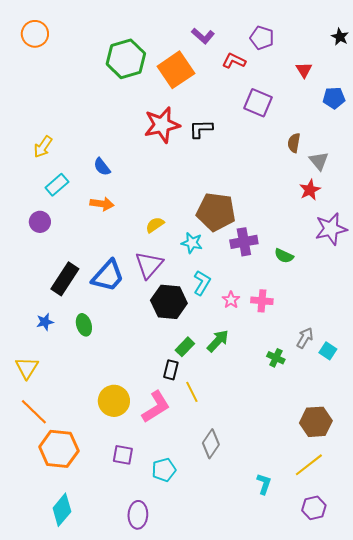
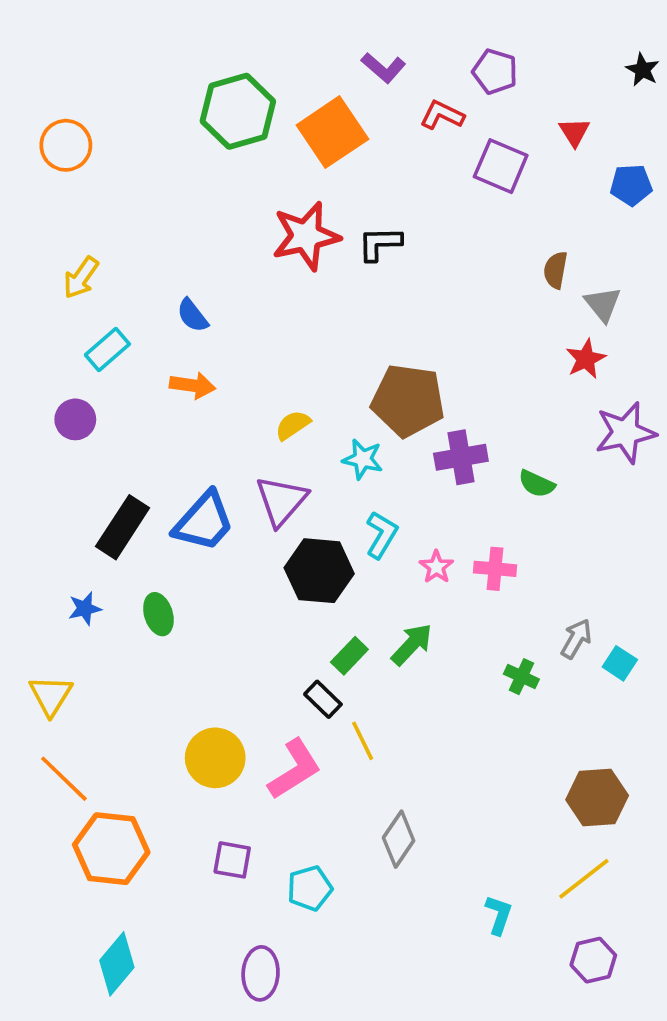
orange circle: (35, 34) -> (66, 145), moved
purple square: (258, 103) -> (501, 166), moved
black rectangle: (171, 370) -> (323, 699), turned -60

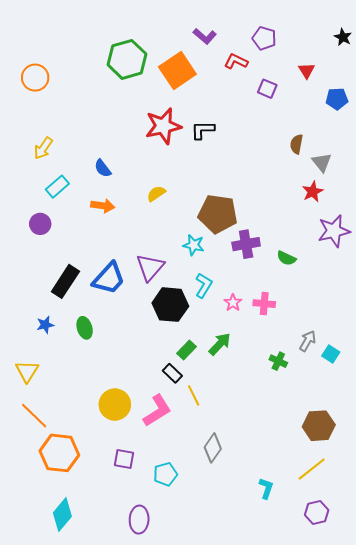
purple square: (501, 166) -> (267, 89), size x0.7
yellow semicircle: (293, 425) -> (156, 194), moved

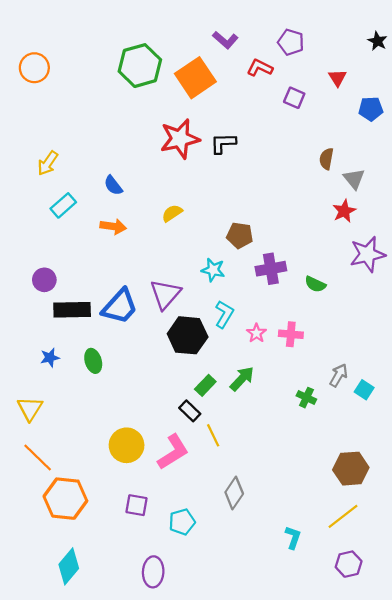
orange circle: (35, 78) -> (34, 68), moved
brown pentagon: (218, 214) -> (240, 235), size x0.6
purple circle: (40, 224) -> (44, 280), moved
black rectangle: (65, 281) -> (72, 310), turned 56

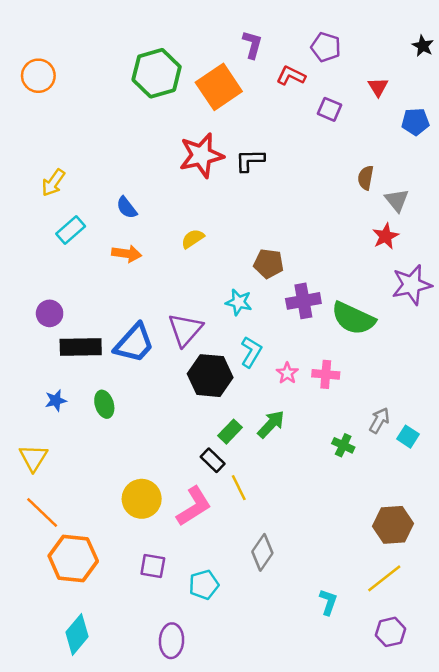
purple L-shape: (225, 40) -> (252, 45), turned -115
green semicircle: (315, 284) -> (353, 318), size x1.8

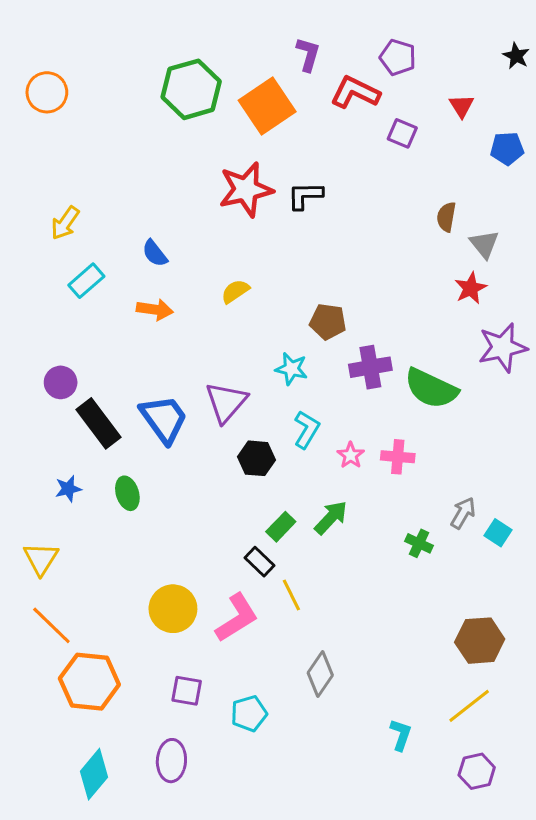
red L-shape: (291, 76) -> (355, 92), size x1.4
blue trapezoid: (134, 343) -> (164, 419), turned -78
black rectangle: (81, 347) -> (99, 423), turned 54
black hexagon: (210, 376) -> (256, 458), size x0.7
purple ellipse: (171, 641) -> (171, 761), moved

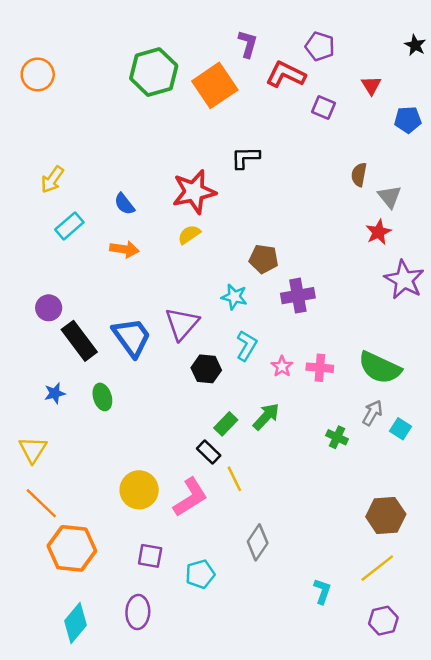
red star: (246, 190) -> (194, 192), moved
purple star: (503, 347) -> (404, 280), turned -30
green semicircle: (431, 388) -> (380, 368), moved

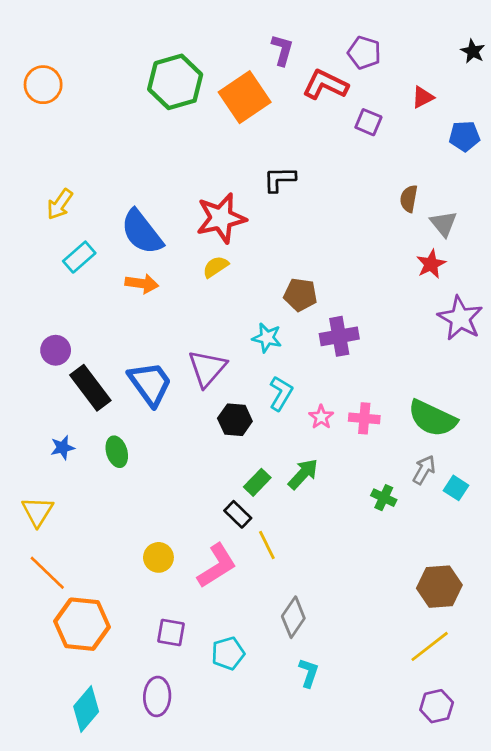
red triangle: (371, 85) -> (423, 97), turned 35
blue semicircle: (124, 204) -> (142, 232), size x1.8
yellow circle: (139, 490) -> (158, 557), size x0.7
cyan L-shape: (322, 591) -> (309, 673), moved

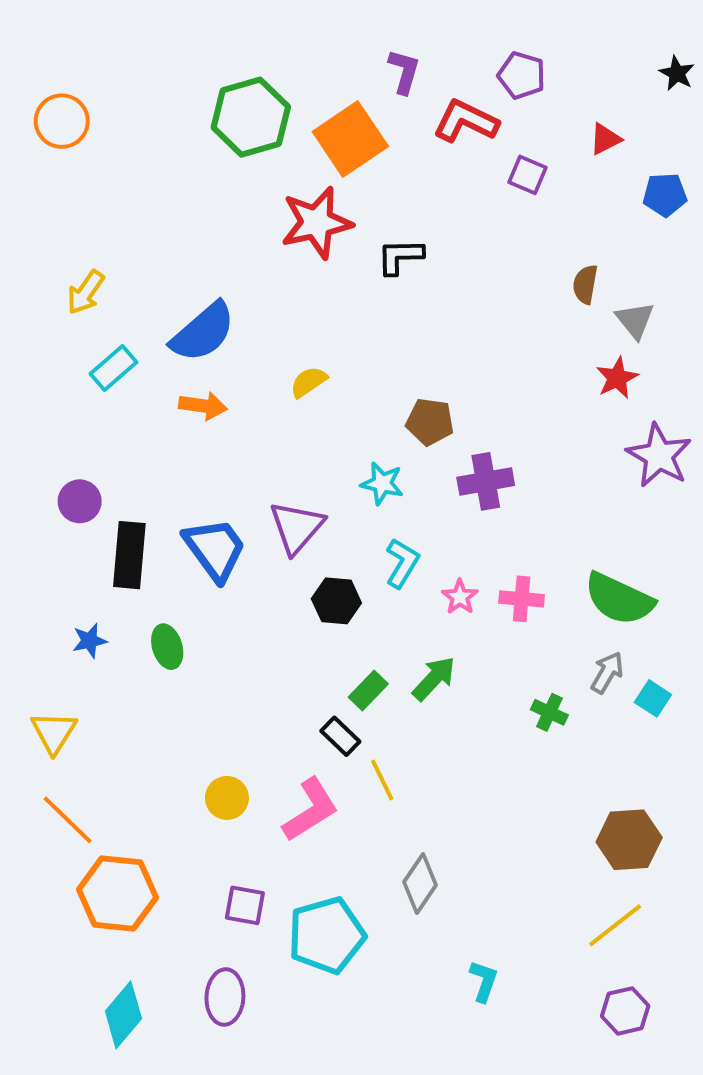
red star: (221, 218) -> (317, 223), moved
blue semicircle: (142, 232) -> (203, 332), turned -93
black rectangle: (90, 388) -> (129, 555), turned 42
cyan pentagon: (228, 653) -> (326, 935), size x1.6
cyan L-shape: (309, 673) -> (484, 981), moved

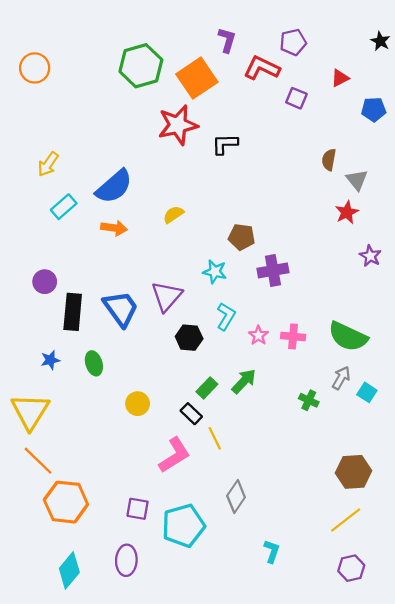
purple pentagon: (522, 75) -> (293, 42), turned -30
purple star: (659, 456) -> (370, 256), size x0.6
yellow triangle: (54, 732) -> (30, 411), size x1.5
yellow circle: (227, 798) -> (138, 404), moved

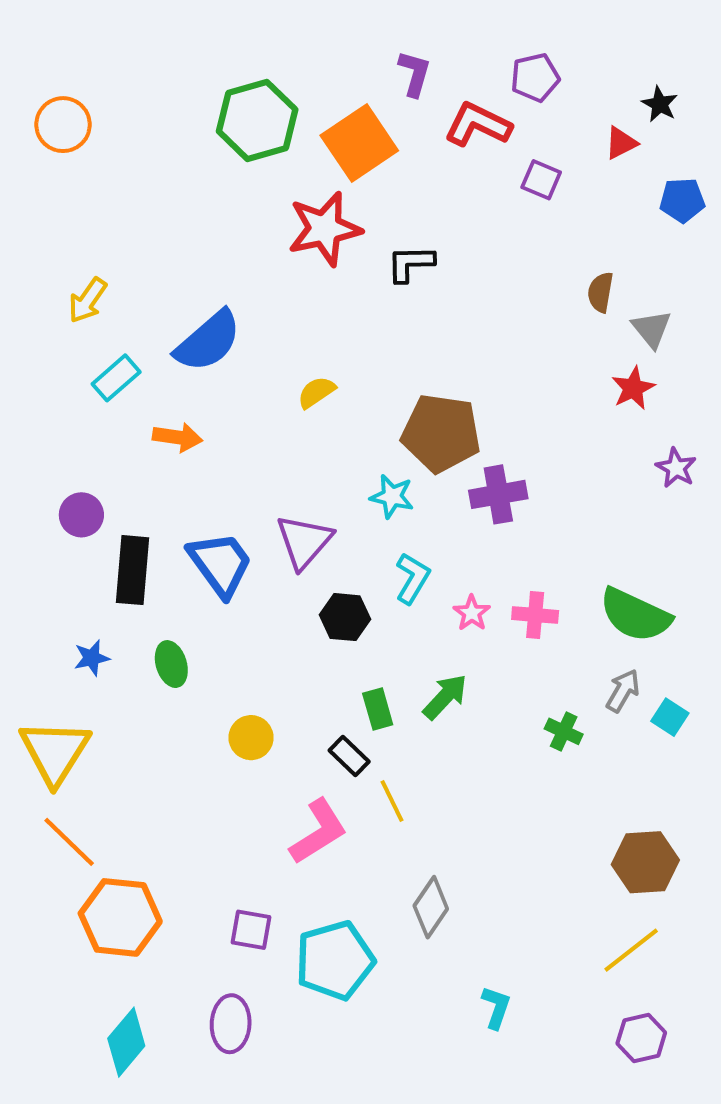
black star: (380, 41) -> (660, 104), moved
orange arrow: (114, 228) -> (177, 437), moved
brown pentagon: (242, 237) -> (441, 433), size x1.6
green rectangle: (207, 388) -> (378, 709), turned -60

